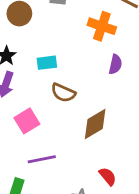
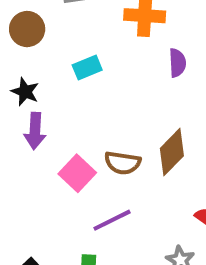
cyan rectangle: (47, 63) -> (87, 68), moved
brown semicircle: (63, 93) -> (123, 163), moved

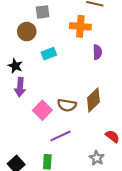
brown circle: (27, 29) -> (27, 32), moved

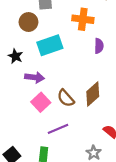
cyan rectangle: (49, 54) -> (50, 45), size x1.6
purple arrow: (20, 87) -> (35, 77), moved, turned -90
brown semicircle: (67, 105) -> (66, 98), turned 36

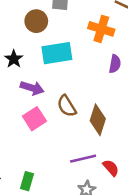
brown diamond: (93, 94) -> (98, 120), turned -40
brown semicircle: (66, 98) -> (67, 106), moved
purple line: (58, 129) -> (83, 159), moved

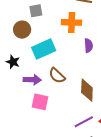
brown semicircle: (67, 106) -> (57, 76), moved
pink square: (34, 119) -> (40, 102), turned -30

